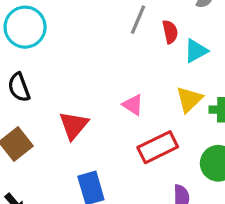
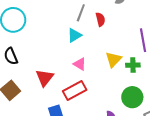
cyan triangle: (196, 51) -> (74, 35), moved
red rectangle: (158, 147) -> (75, 90), moved

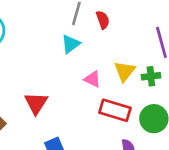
pink triangle: (80, 64) -> (92, 79), moved
red rectangle: (75, 90) -> (115, 110), moved, turned 50

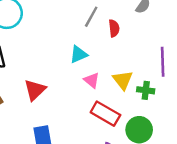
cyan triangle: (71, 44) -> (79, 54), moved
yellow triangle: (125, 71) -> (123, 80), turned -30

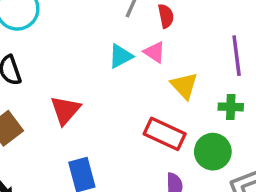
pink triangle: (92, 80) -> (155, 52), moved
green cross: (146, 90) -> (231, 107), moved

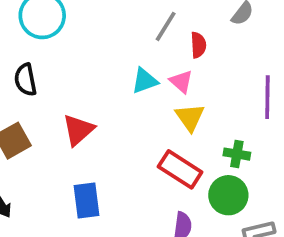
yellow triangle: (184, 86) -> (190, 117), moved
green cross: (231, 107) -> (237, 154), moved

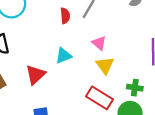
red semicircle: (198, 45) -> (65, 16), moved
cyan triangle: (145, 81) -> (64, 56), moved

